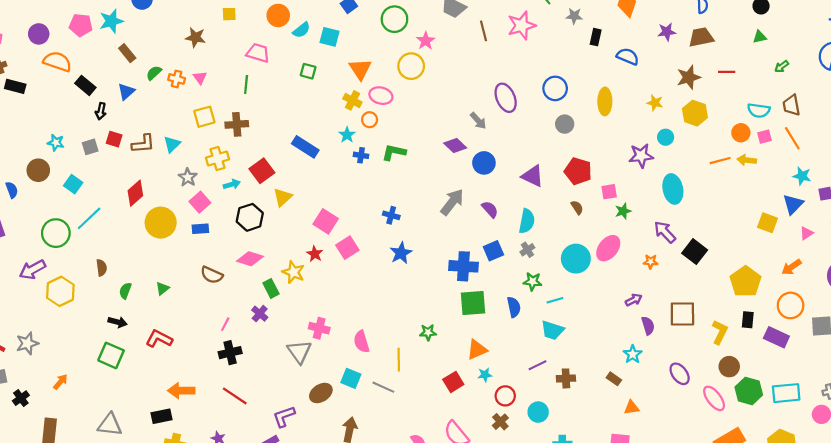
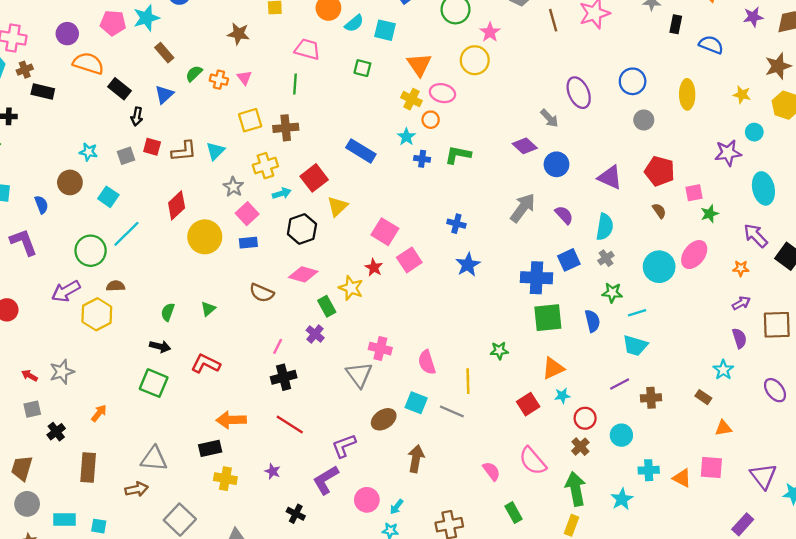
brown semicircle: (102, 268) -> (116, 286), moved, turned -84
purple arrow: (634, 300) -> (741, 303), moved

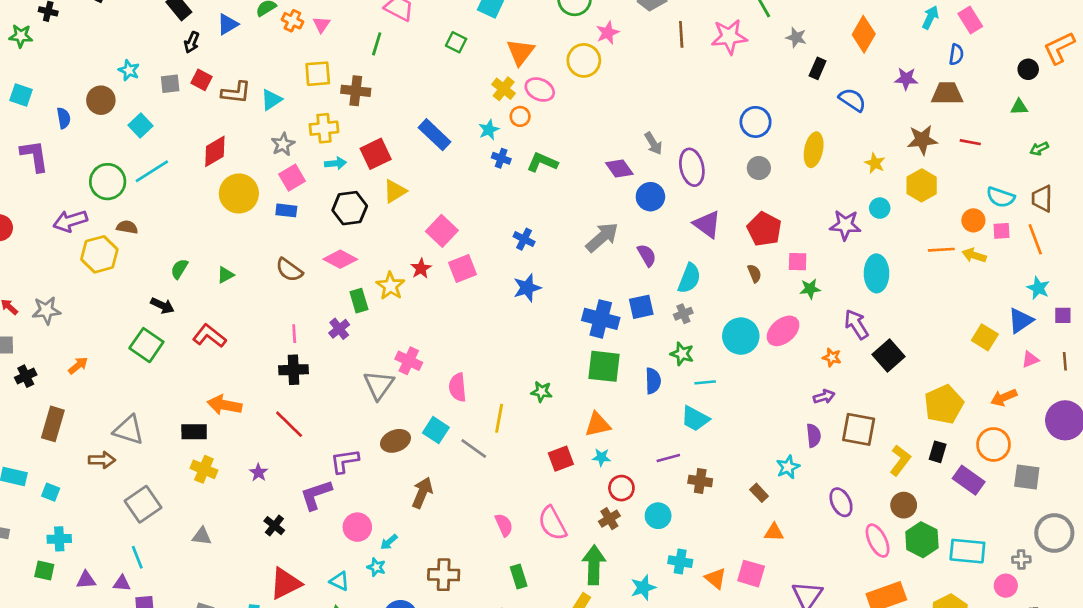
purple ellipse: (579, 93) -> (692, 167), moved
pink line: (278, 346) -> (294, 334), turned -42

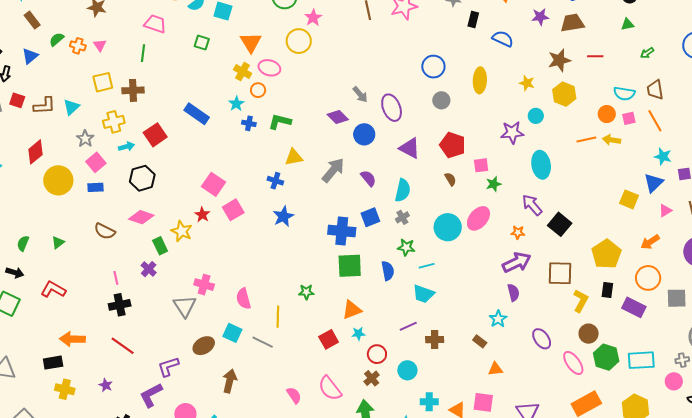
yellow triangle: (395, 191) -> (294, 157), moved, turned 30
purple arrow: (824, 397) -> (517, 262), size x1.8
brown square: (859, 429) -> (560, 273), moved

